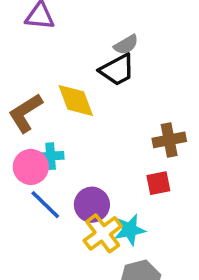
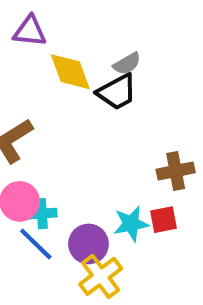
yellow diamond: (76, 100) -> (70, 72), moved
cyan cross: (51, 156) -> (42, 214), moved
cyan star: (130, 230) -> (131, 224), moved

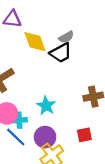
red square: (163, 220) -> (84, 135), moved
cyan star: (131, 224) -> (46, 106), moved, turned -30

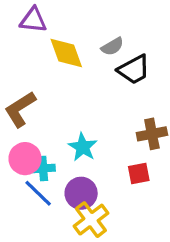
black trapezoid: (61, 53) -> (134, 70), moved
red square: (84, 135) -> (139, 173), moved

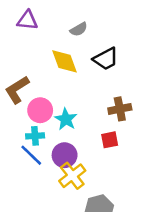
gray semicircle: (112, 46) -> (79, 29), moved
yellow diamond: (66, 53) -> (65, 61), moved
pink circle: (25, 159) -> (40, 110), moved

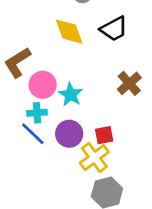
brown cross: (120, 109) -> (129, 83), turned -30
red square: (110, 140) -> (104, 135), moved
yellow cross: (72, 176) -> (94, 158), moved

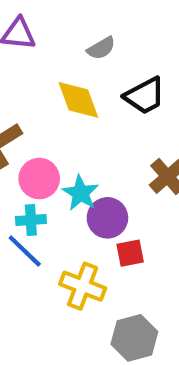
purple circle: (69, 134) -> (107, 218), moved
yellow cross: (94, 158) -> (83, 286), moved, turned -32

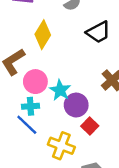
yellow diamond: (78, 100) -> (43, 35), moved, turned 52
red square: (130, 253) -> (90, 126), turned -35

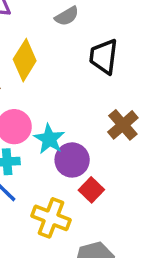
black trapezoid: (98, 32) -> (104, 57), turned 125

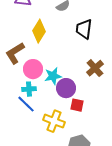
cyan star: (49, 139) -> (53, 76), turned 30
red square: (91, 190) -> (77, 105), turned -32

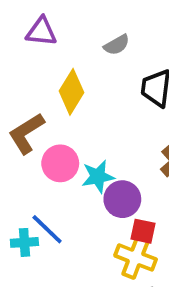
cyan cross: (29, 89) -> (24, 242), moved
yellow cross: (54, 121) -> (136, 257), moved

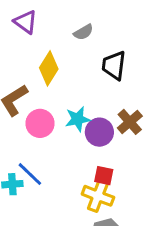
purple triangle: (41, 32) -> (26, 22), turned 30
cyan star: (98, 177) -> (78, 119), moved
purple circle: (122, 199) -> (99, 132), moved

